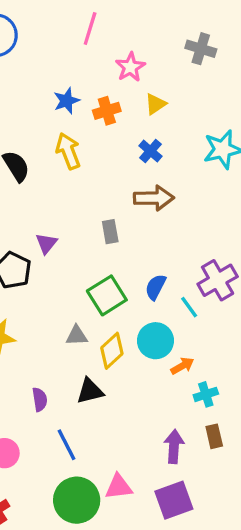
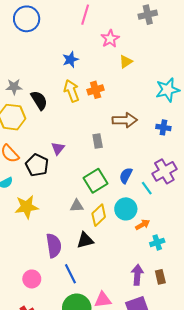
gray cross: (201, 49) -> (148, 15), moved, turned -30
orange cross: (107, 111) -> (96, 90), moved
blue cross: (150, 151) -> (163, 127), moved, turned -32
purple semicircle: (40, 399) -> (54, 246), size x1.6
brown rectangle: (214, 436) -> (160, 277), moved

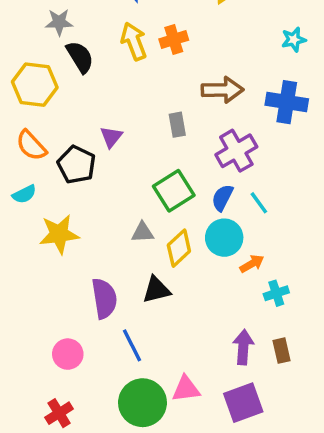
gray star: (14, 87) -> (59, 22), moved
cyan star: (168, 90) -> (294, 40), size x0.6
blue cross: (163, 127) -> (287, 102), size x1.6
purple cross: (164, 171) -> (236, 151), moved
blue semicircle: (126, 176) -> (222, 198), moved

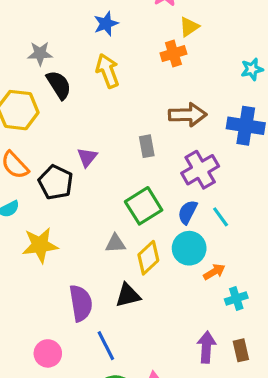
orange cross: (174, 40) -> (173, 54), moved

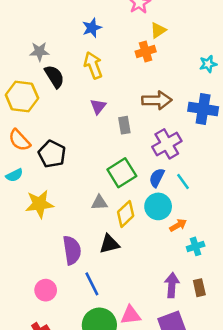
purple triangle: (87, 157) -> (98, 106), moved

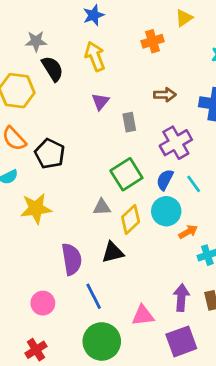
yellow triangle: (158, 30) -> (184, 18), moved
brown arrow: (157, 100) -> (165, 95), size x0.7
pink triangle: (131, 315) -> (143, 315), moved

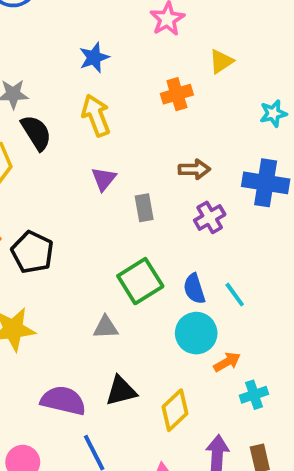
purple cross: (176, 143) -> (210, 217), moved, size x0.7
blue semicircle: (165, 180) -> (194, 289), turned -45
yellow diamond: (131, 219) -> (175, 410), moved
purple semicircle: (72, 259) -> (63, 401), turned -68

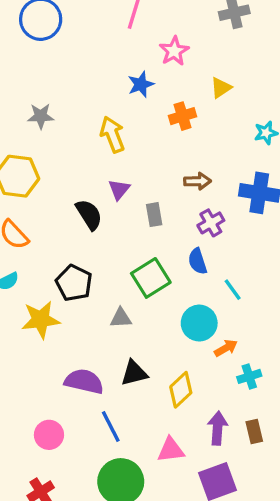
blue star: (94, 58) -> (141, 84), moved
black semicircle: (36, 133) -> (89, 215), moved
black pentagon: (32, 252) -> (74, 283), moved
blue semicircle: (194, 289) -> (198, 261), moved

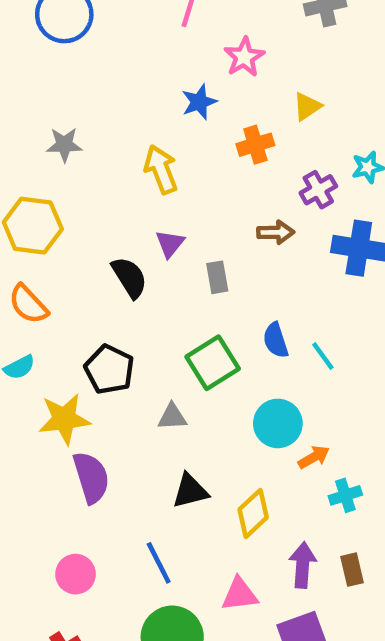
purple cross: (211, 223) -> (318, 190), moved
cyan line: (233, 290) -> (323, 356), moved
purple semicircle: (84, 381) -> (91, 477), moved, turned 60

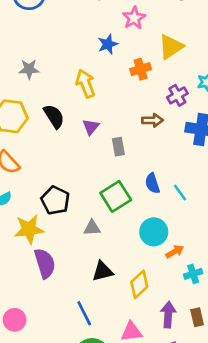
yellow triangle: (307, 106) -> (171, 47), size x1.5
black semicircle: (129, 277) -> (54, 116), moved
pink circle: (76, 574) -> (15, 320), moved

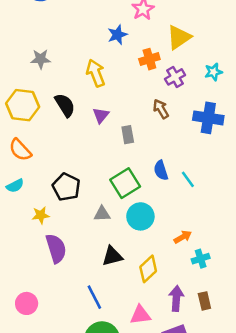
purple cross: (177, 95) -> (175, 77), moved
brown arrow: (152, 120) -> (161, 109), turned -120
yellow star: (29, 229) -> (41, 215), size x0.6
cyan circle: (154, 232) -> (140, 216), moved

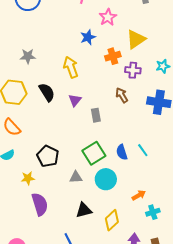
purple cross: (175, 77) -> (133, 70), turned 35
blue semicircle: (161, 170) -> (122, 152), moved

